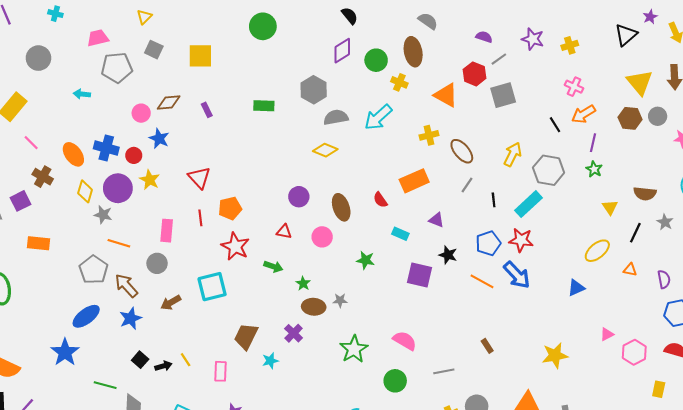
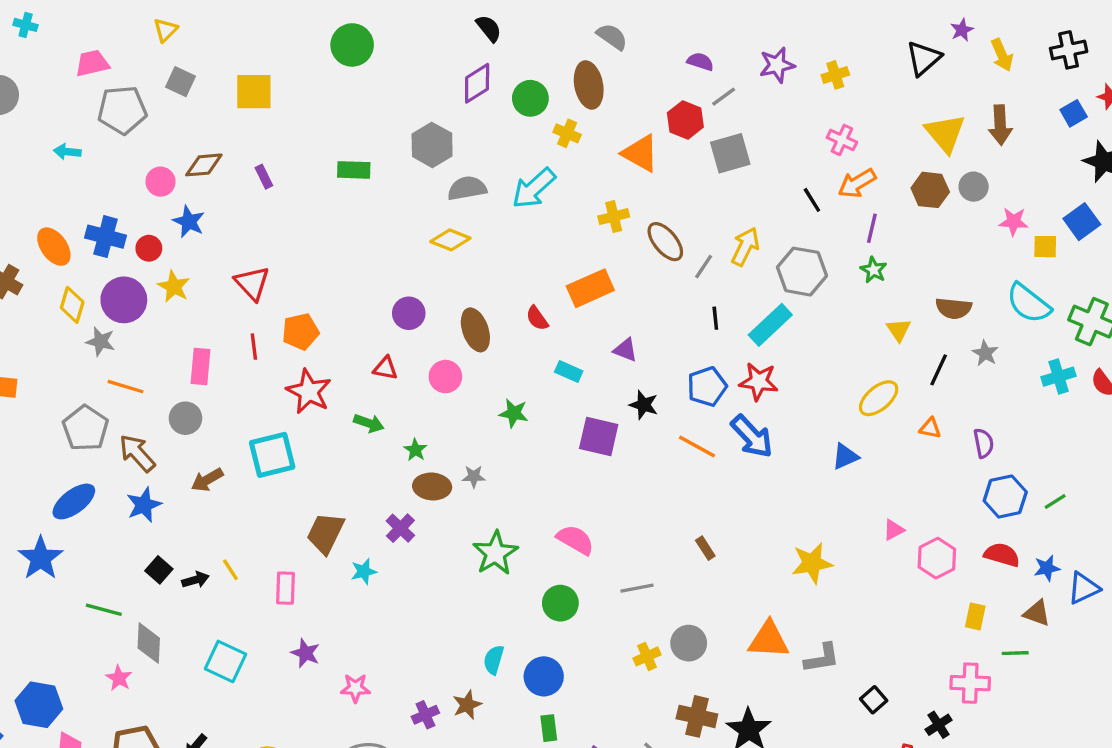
purple star: (533, 39) -> (777, 65), turned -30
gray line: (467, 185) -> (704, 267), moved

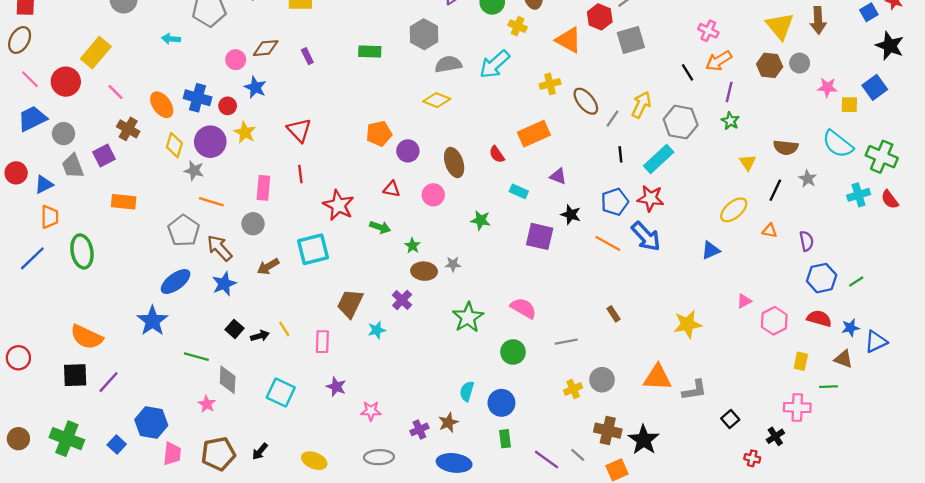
orange pentagon: (300, 332) -> (379, 134), moved

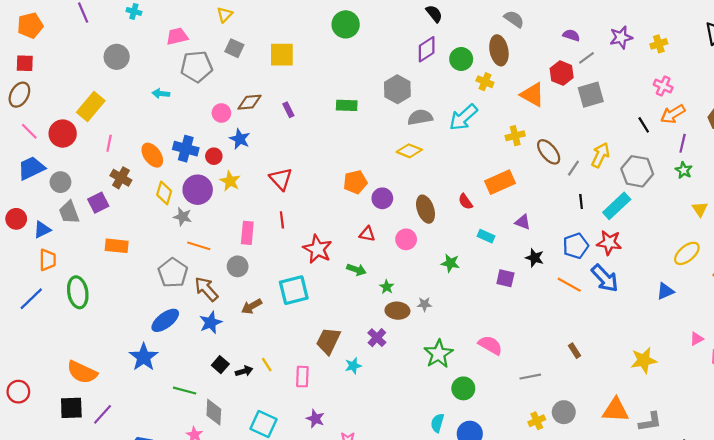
pink line: (115, 92) -> (109, 143), turned 56
purple square: (540, 236) -> (505, 278), size x0.7
green circle: (513, 352) -> (463, 388), moved

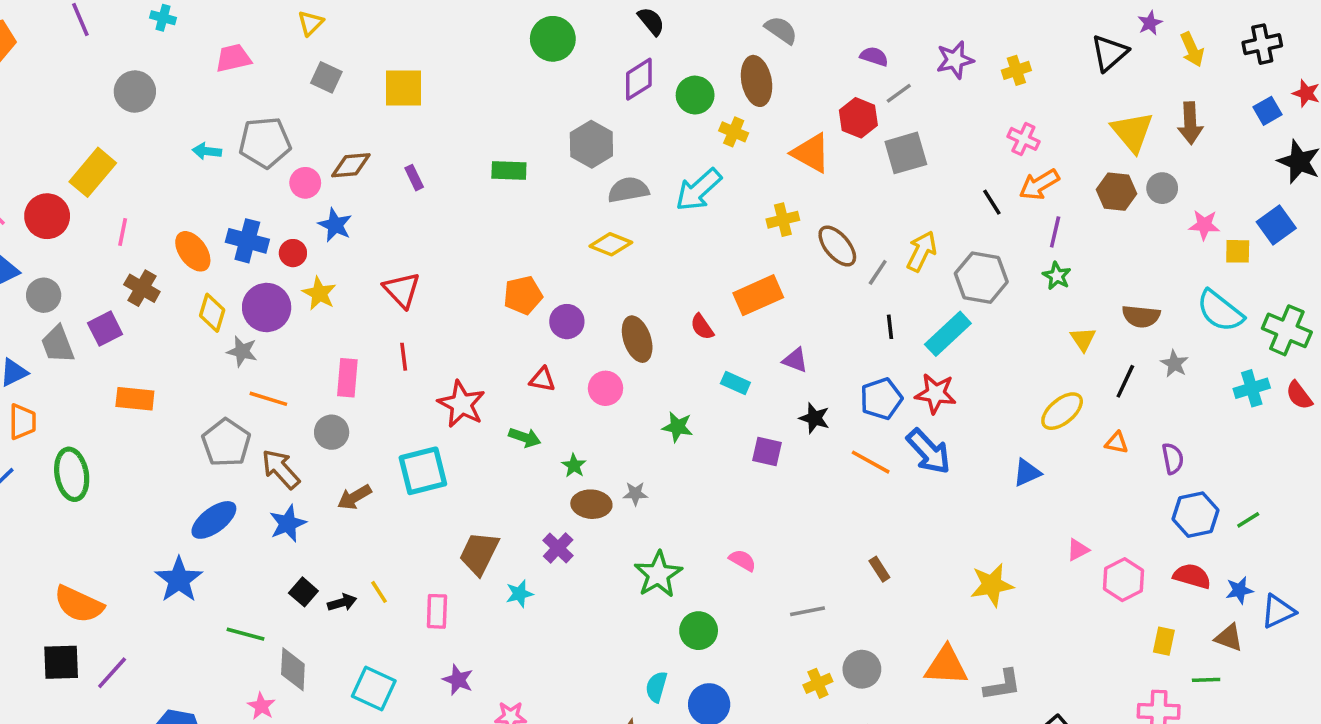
green circle: (346, 24) -> (553, 39), moved
gray pentagon: (197, 67) -> (265, 142), moved
pink semicircle: (490, 345) -> (742, 560), size x0.7

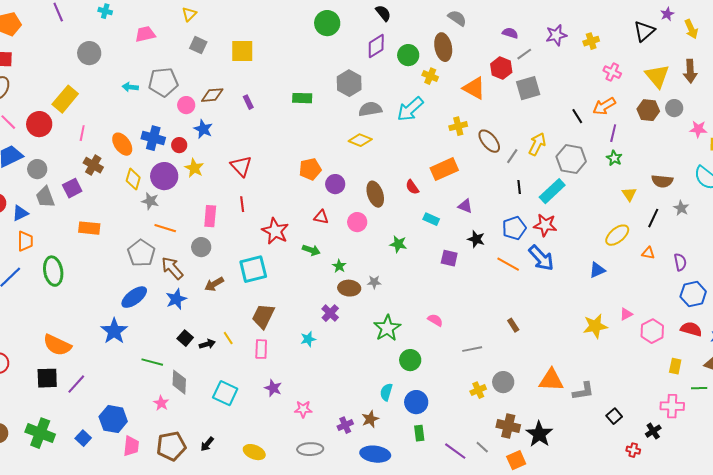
pink cross: (1023, 139) -> (612, 72), moved
brown trapezoid: (479, 553) -> (263, 316), moved
yellow star: (992, 585) -> (595, 326), moved

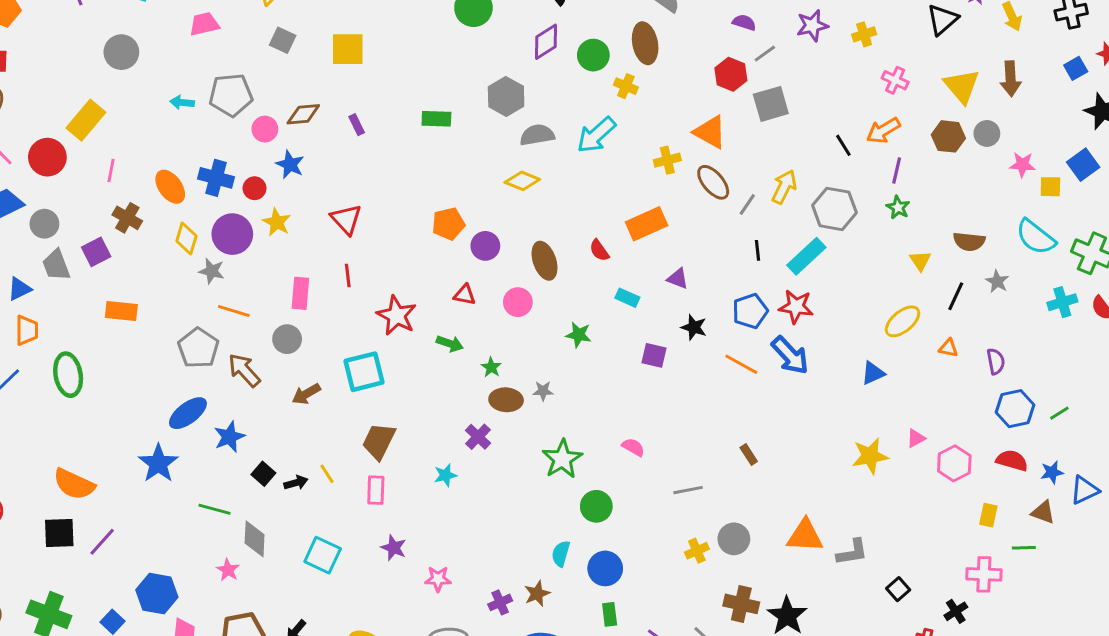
orange triangle: (474, 88) -> (710, 132), moved
blue star: (176, 299) -> (229, 437), moved

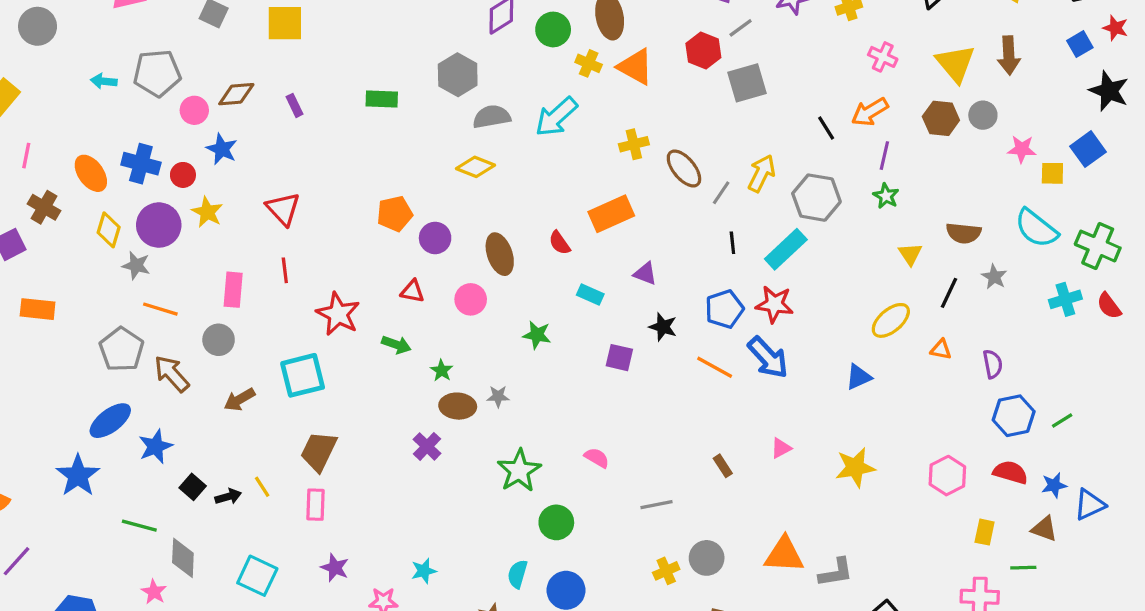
orange triangle: (710, 132) -> (635, 67), moved
pink triangle: (916, 438) -> (781, 448), moved
cyan star: (445, 475) -> (424, 571), moved

